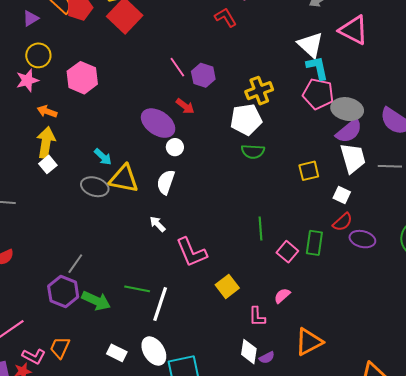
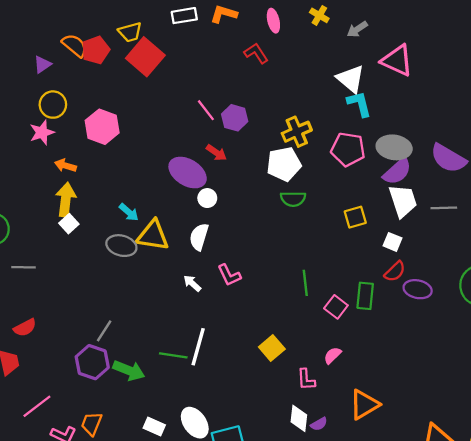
pink pentagon: (318, 94) -> (348, 149), moved
pink L-shape: (191, 252) -> (229, 275), moved, size x0.7
white line: (160, 304) -> (198, 347), moved

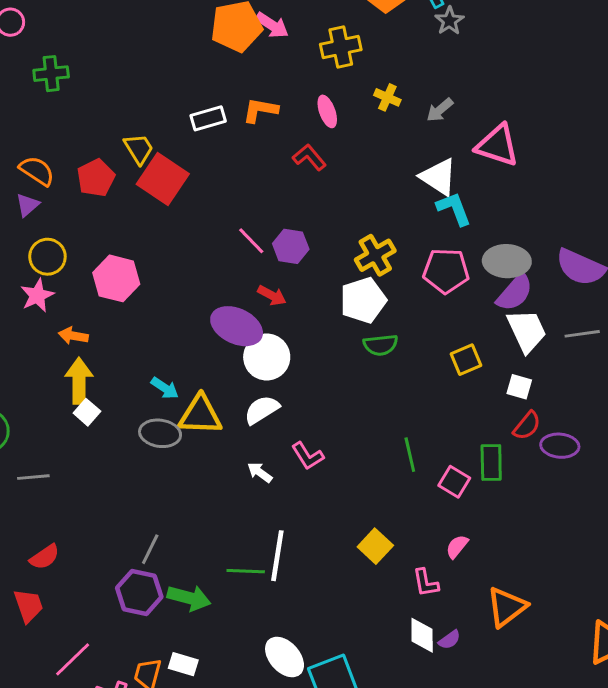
yellow trapezoid: (130, 32) -> (139, 149), turned -100
orange semicircle: (75, 45) -> (37, 171), moved
white circle: (207, 198) -> (267, 357), size x1.8
white semicircle: (199, 237) -> (262, 410), turned 48
white rectangle: (154, 427) -> (183, 664), moved

